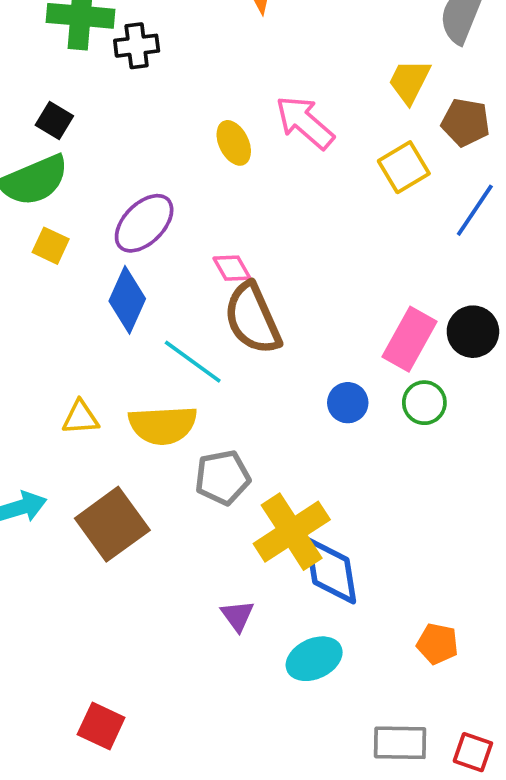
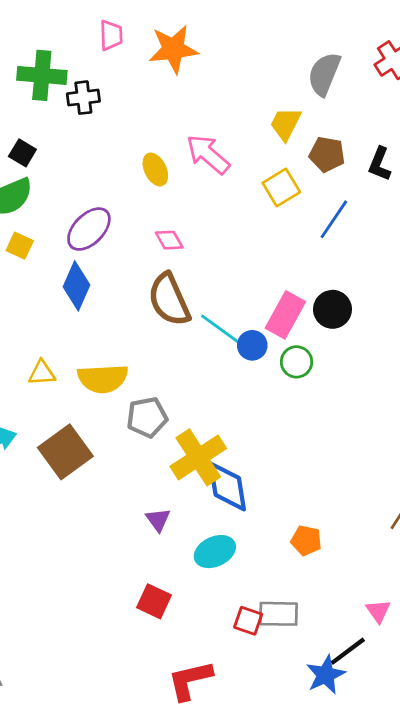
pink diamond: (232, 268) -> (169, 240), moved
cyan line: (193, 362) -> (222, 330), moved
blue circle: (348, 403) -> (252, 345), moved
red square: (101, 726) -> (154, 601), moved
red square: (473, 752) -> (248, 621), moved

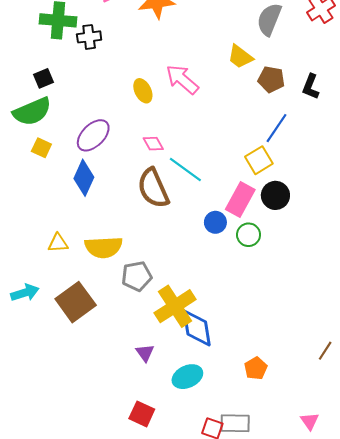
yellow trapezoid: (285, 124) -> (240, 57), turned -80
black square: (22, 153) -> (43, 78), turned 36
yellow square: (281, 188) -> (259, 160), moved
cyan line: (222, 330) -> (185, 170), moved
orange pentagon: (306, 540) -> (256, 368), turned 30

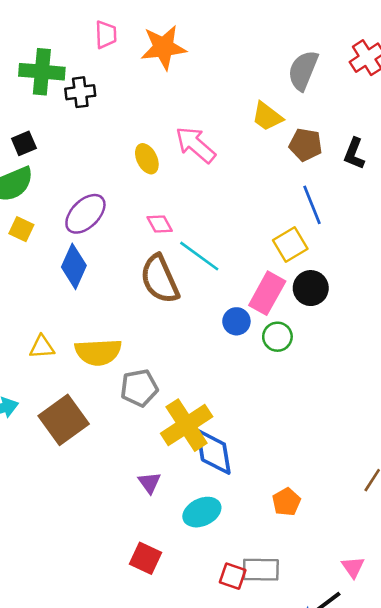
blue line: (276, 128) -> (312, 205), turned -56

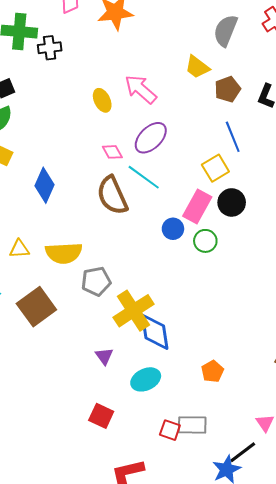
brown pentagon: (306, 145) -> (228, 89), turned -30
purple ellipse: (85, 214) -> (151, 138), moved

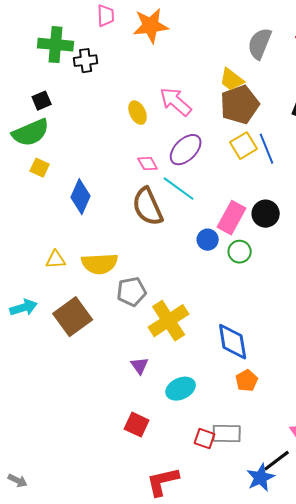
brown pentagon: (228, 89) -> (240, 105), moved, size x1.5
yellow square: (215, 168) -> (244, 146), moved
blue diamond: (155, 332) -> (233, 342), moved

